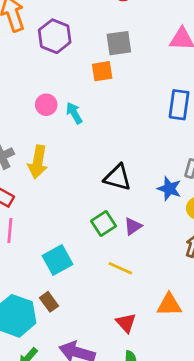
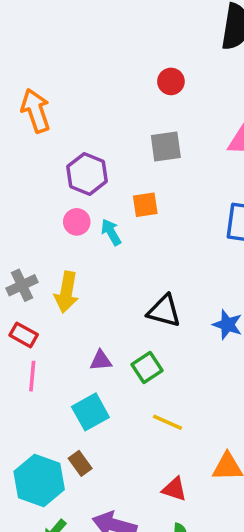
purple hexagon: (55, 36) -> (87, 174), moved
orange square: (102, 71) -> (145, 205), moved
purple triangle: (133, 226) -> (101, 361), moved, turned 30
red triangle: (126, 323) -> (174, 489), turned -30

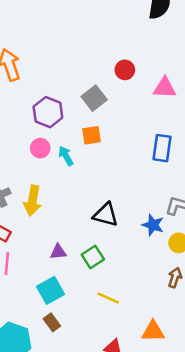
red circle: (171, 81) -> (125, 70), moved
gray square: (166, 147) -> (94, 98), moved, turned -30
brown rectangle: (80, 463) -> (52, 322), moved

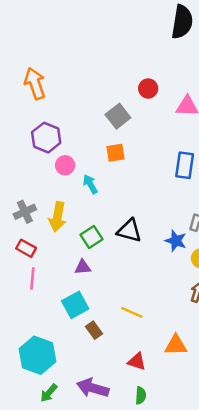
purple hexagon: (48, 112) -> (46, 138), moved
cyan arrow: (66, 156) -> (90, 184), moved
green square: (93, 257) -> (92, 237), moved
brown rectangle: (52, 322) -> (94, 330), moved

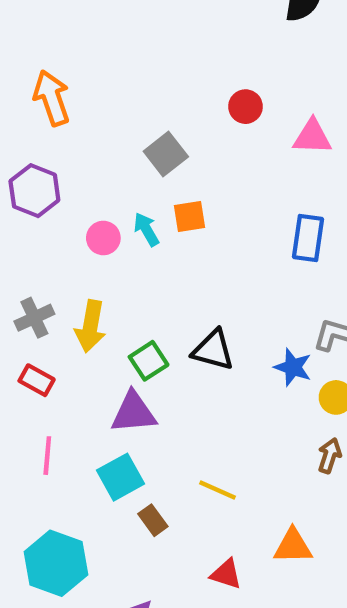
gray square: (118, 116) -> (166, 154), moved
purple hexagon: (46, 138) -> (34, 191), moved
cyan arrow: (90, 184) -> (146, 229), moved
purple triangle: (83, 267) -> (133, 412), size x1.6
pink line: (32, 278) -> (47, 456), moved

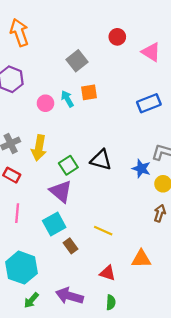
pink triangle: (312, 137) -> (151, 52), turned 30
blue rectangle: (308, 238) -> (149, 103), turned 60
purple triangle: (133, 412) -> (61, 191), turned 45

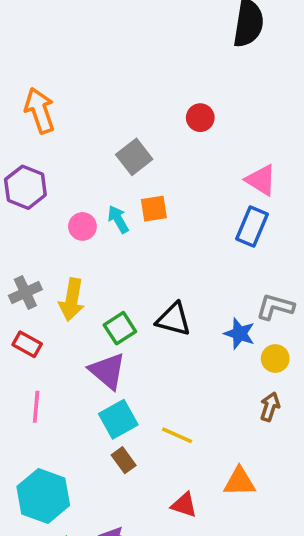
pink triangle: (151, 52) -> (261, 180), moved
blue rectangle: (149, 103) -> (252, 226), turned -45
cyan square: (54, 224) -> (118, 419), moved

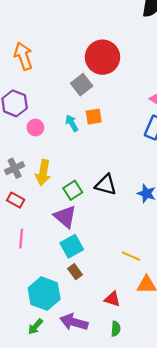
red circle: (200, 118) -> (102, 57), moved, size x2.0
pink circle: (82, 226) -> (35, 128), moved
yellow line: (177, 435) -> (131, 256), moved
cyan hexagon: (43, 496) -> (44, 294), moved

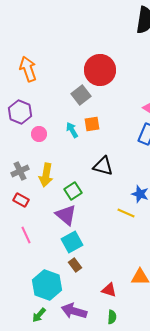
black triangle: (106, 185) -> (103, 166), moved
pink line: (21, 239) -> (26, 235), turned -30
yellow line: (131, 256) -> (126, 213), moved

